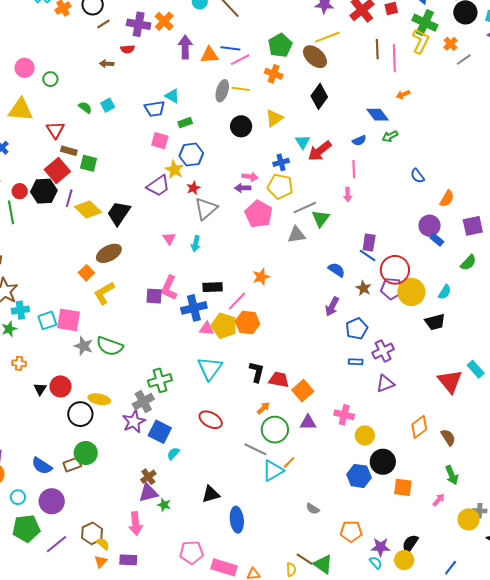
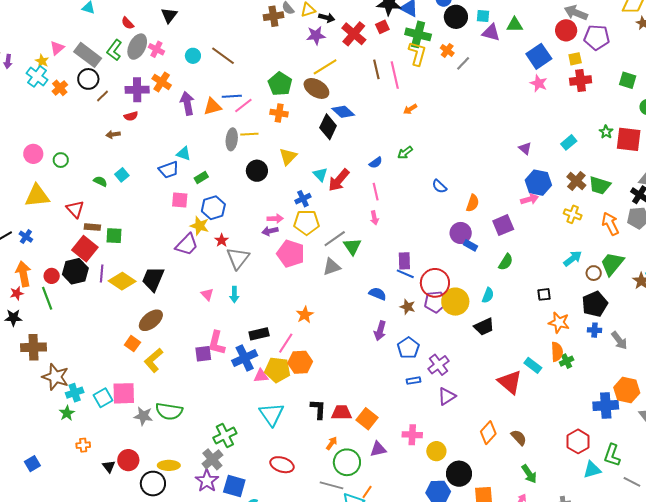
blue diamond: (377, 115) -> (343, 112), moved

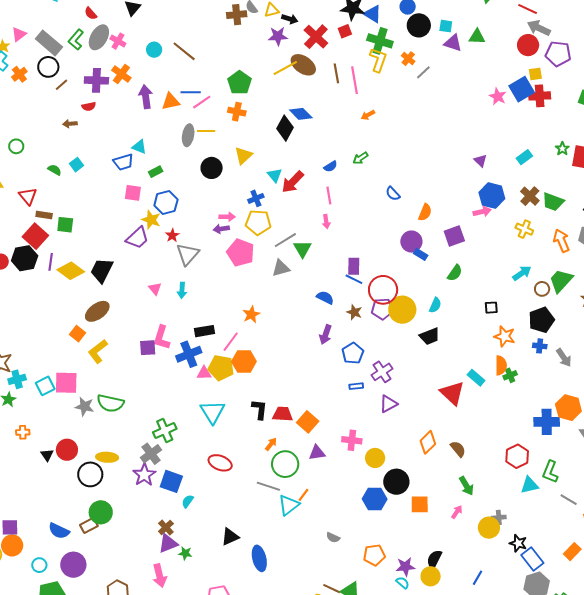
blue square: (539, 56) -> (522, 89), moved
brown ellipse: (316, 88) -> (303, 65), moved

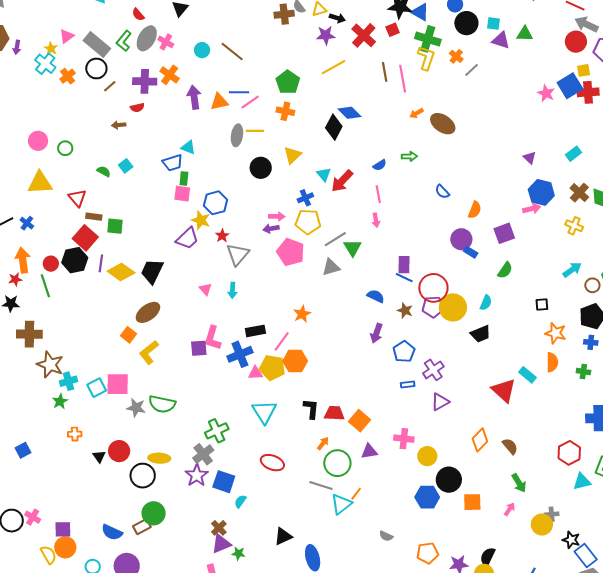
brown ellipse: (303, 65) -> (443, 124), moved
green arrow: (360, 158) -> (409, 156), turned -147
green rectangle: (156, 172) -> (184, 179), moved, turned -56
green cross: (510, 375) -> (583, 372), moved, turned 32

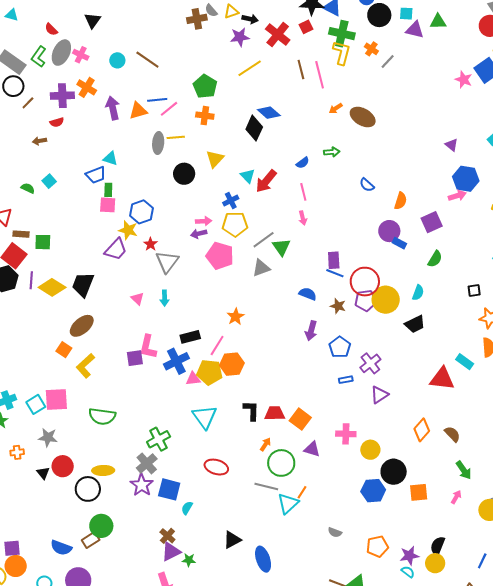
red triangle: (504, 390) -> (442, 379), turned -32
gray star: (136, 408) -> (48, 437), moved
purple triangle: (369, 451) -> (312, 449), turned 30

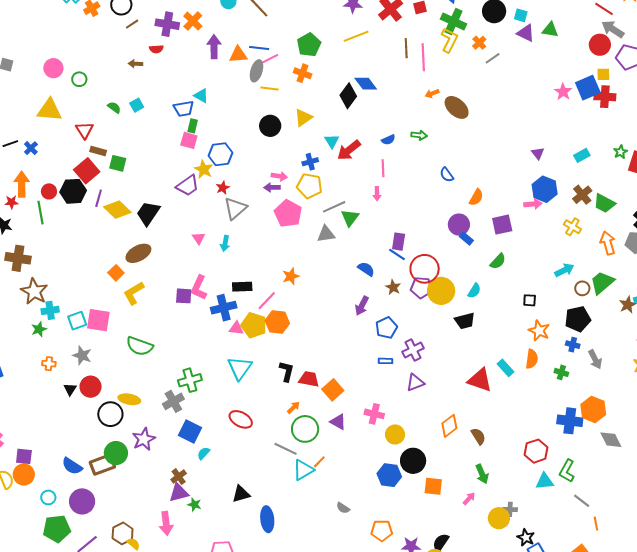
gray ellipse: (158, 143) -> (256, 71), moved
purple star: (142, 485) -> (144, 439), moved
brown rectangle: (91, 540) -> (102, 465), size x1.4

